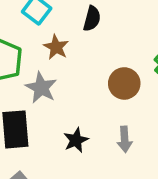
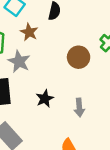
gray arrow: (125, 139) -> (79, 108), moved

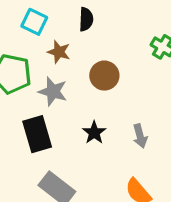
brown circle: (79, 57) -> (104, 76), moved

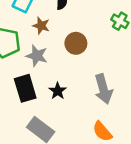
black star: (94, 133) -> (58, 91), moved
gray arrow: (140, 136) -> (103, 89), size x1.6

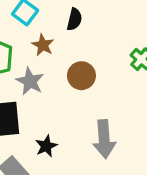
black star: (58, 91) -> (46, 146), moved

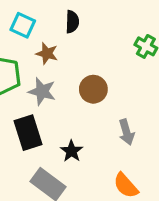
brown circle: (81, 76) -> (93, 89), moved
gray arrow: (104, 139) -> (126, 132), size x0.7

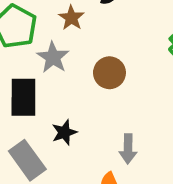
gray arrow: (126, 132) -> (128, 149), moved

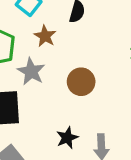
black star: (64, 132) -> (67, 138), moved

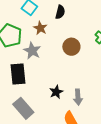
brown circle: (81, 82) -> (71, 47), moved

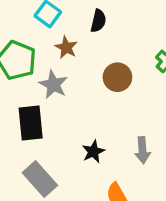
gray arrow: (78, 97) -> (142, 150), moved

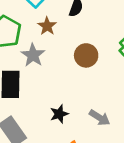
gray arrow: (142, 150) -> (99, 118), turned -60

